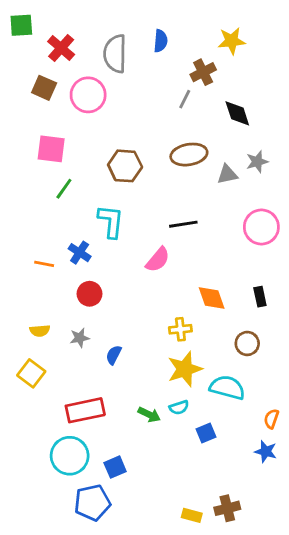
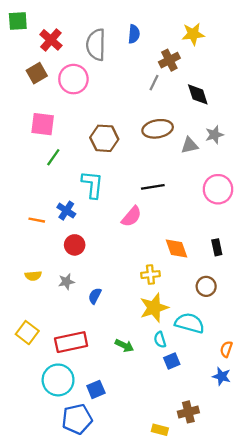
brown square: (44, 88) -> (37, 73), turned 36
yellow square: (31, 373) -> (27, 333), moved
cyan semicircle: (179, 407) -> (160, 340), moved, turned 91
brown cross: (227, 508) -> (188, 412), moved

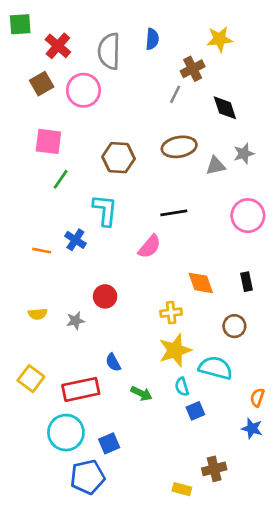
red circle: (75, 245) -> (105, 296), moved
blue semicircle: (95, 296) -> (113, 362), moved, turned -56

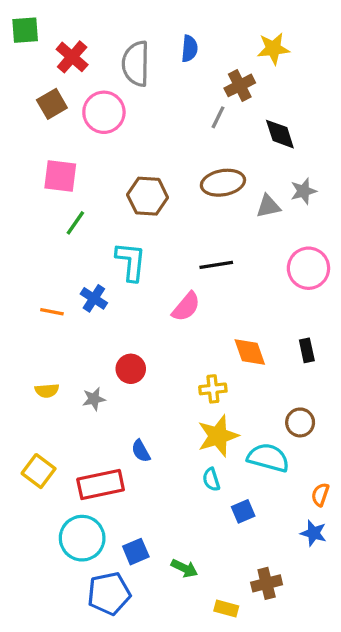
brown circle: (234, 326) -> (300, 422), moved
cyan semicircle: (182, 387) -> (211, 479), moved
green arrow: (141, 393) -> (184, 568), moved

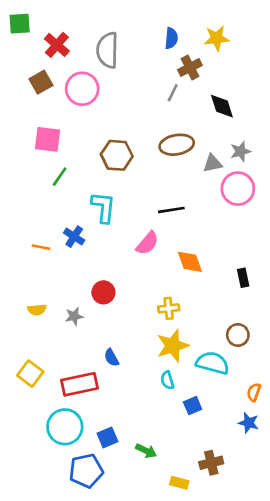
blue semicircle: (189, 49) -> (171, 38), moved
pink circle: (308, 268) -> (238, 189), moved
orange diamond: (250, 352) -> (190, 262), moved

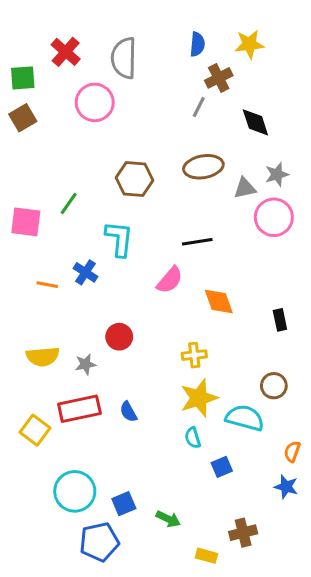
green square: (20, 24) -> (23, 78), moved
brown square: (41, 82) -> (23, 118), moved
pink square: (48, 139) -> (26, 222), moved
yellow semicircle: (37, 310) -> (43, 357), size x1.5
red rectangle: (79, 384) -> (79, 409), moved

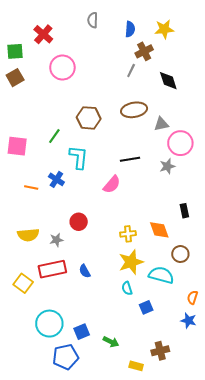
gray semicircle: (124, 58) -> (93, 20), moved, size x0.6
gray star: (277, 174) -> (167, 166), moved
green line: (69, 204) -> (54, 136), moved
orange diamond: (219, 301) -> (159, 230), moved

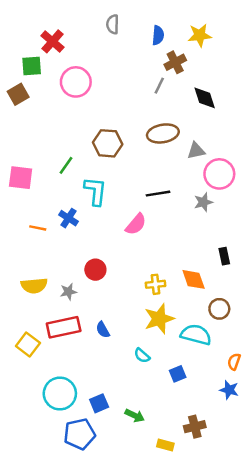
green square: (15, 51) -> (32, 66), moved
cyan semicircle: (127, 288) -> (142, 355), moved, turned -32

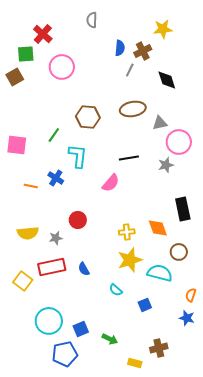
blue semicircle: (158, 35) -> (120, 48), moved
black rectangle: (224, 256) -> (183, 209), size x1.6

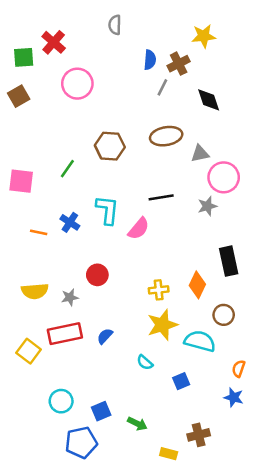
green square: (26, 54) -> (24, 57), moved
cyan L-shape: (78, 156) -> (107, 210), moved
orange diamond: (158, 228) -> (197, 285), turned 45
blue semicircle: (84, 269) -> (105, 336), turned 72
cyan circle: (49, 321) -> (61, 401), size x0.7

